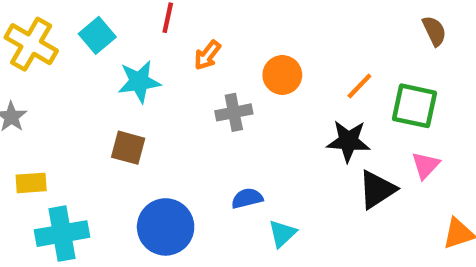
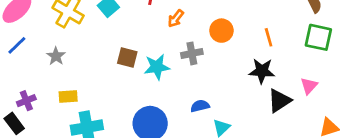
cyan star: (139, 82) -> (157, 67), moved
orange line: (359, 86) -> (269, 37), turned -60
green square: (414, 106) -> (318, 37), moved
brown square: (128, 148) -> (127, 58), moved

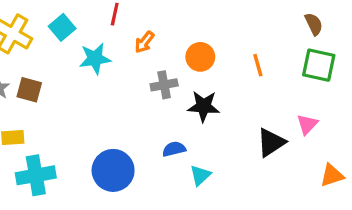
brown square: (127, 58) -> (29, 90), moved
cyan star: (157, 67) -> (95, 59), moved
black star: (262, 71) -> (204, 106), moved

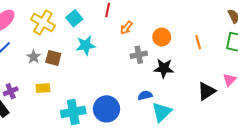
cyan star: (95, 59) -> (86, 45), moved
cyan cross: (36, 175) -> (73, 112), moved
cyan triangle: (200, 175) -> (162, 112), size x1.5

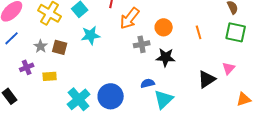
orange arrow: (126, 28) -> (130, 18), size x1.6
purple cross: (11, 91) -> (27, 67), moved
cyan cross: (73, 112) -> (79, 99), turned -30

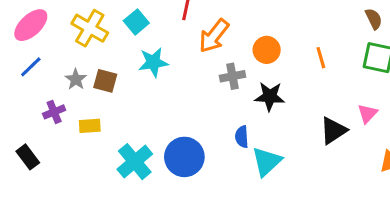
blue semicircle: (148, 83) -> (242, 137), turned -80

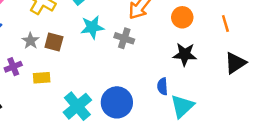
gray cross: (232, 76) -> (124, 38), moved, turned 30
black triangle: (333, 131) -> (235, 63), moved

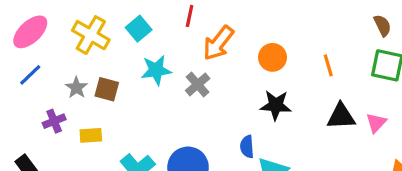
gray cross: (124, 38) -> (198, 84), turned 30
black triangle: (235, 63) -> (341, 116), turned 30

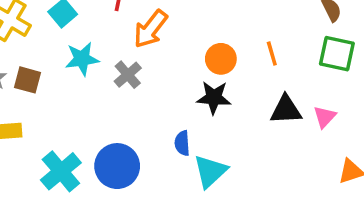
orange circle: (272, 57) -> (221, 59), moved

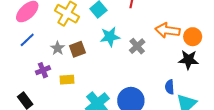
orange arrow: (151, 29) -> (168, 30), moved, turned 60
brown square: (27, 80) -> (77, 49), turned -35

